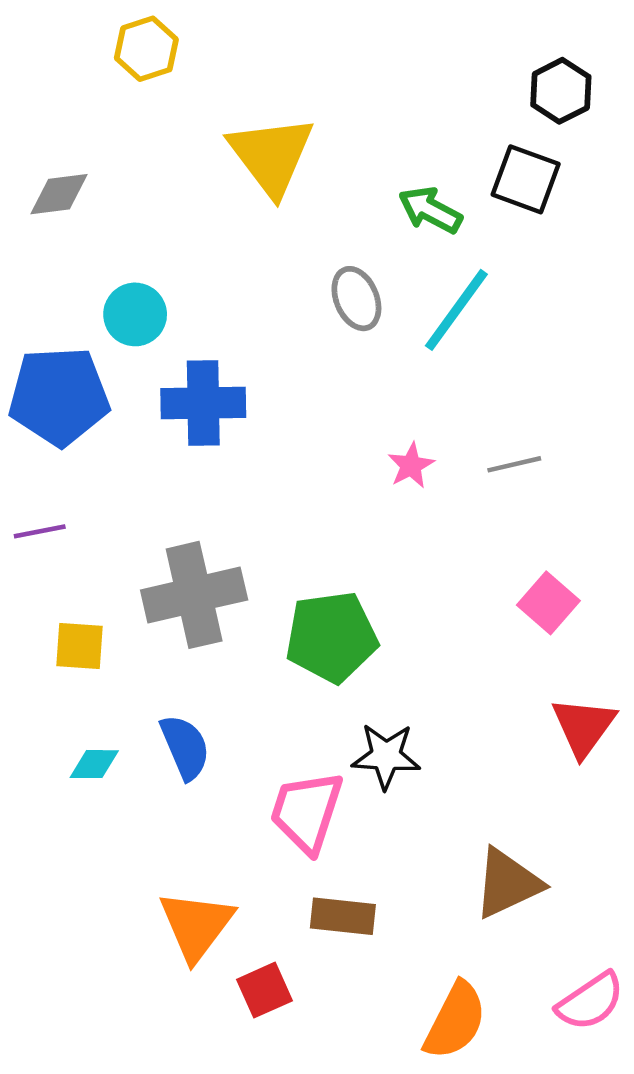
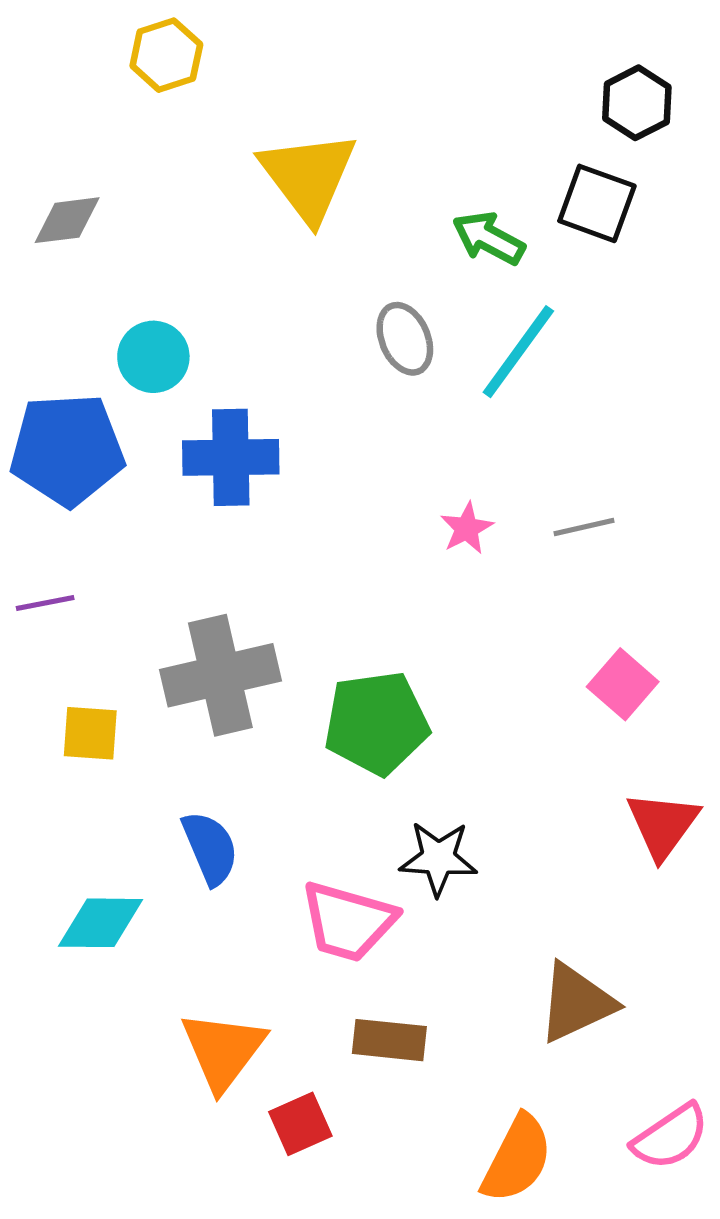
cyan diamond: (94, 764) -> (101, 923), moved, size x1.5
pink trapezoid: (307, 812) -> (348, 921), turned -92

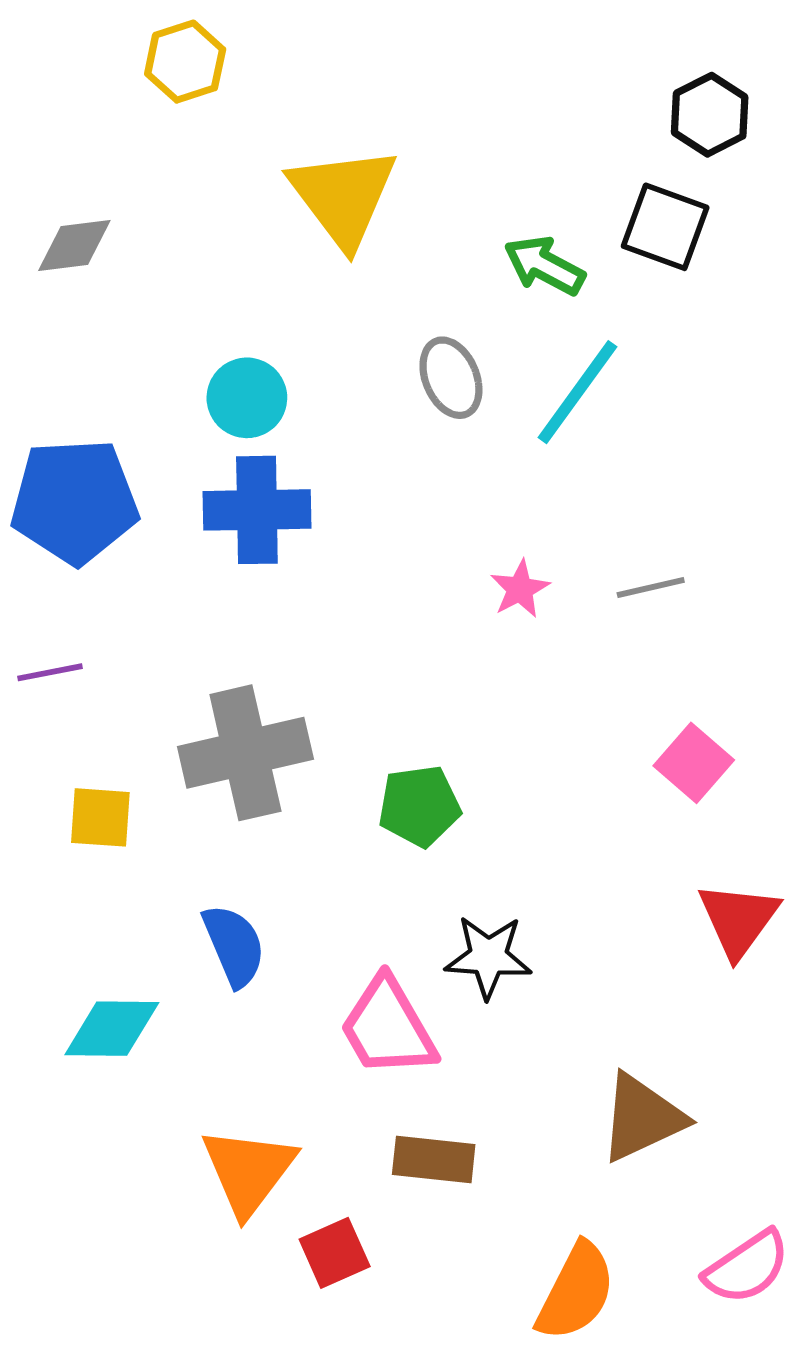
cyan circle: (153, 357) -> (247, 398), moved
green pentagon: (376, 723) -> (419, 806), size x0.7
pink trapezoid: (348, 921) -> (388, 1027), turned 44

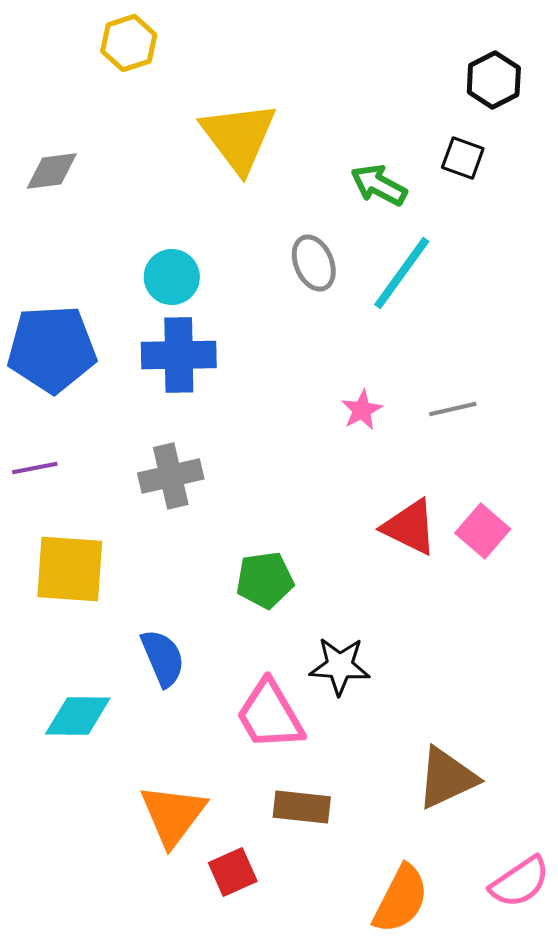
black square: (665, 227) -> (463, 158), size x0.7
gray cross: (245, 753) -> (171, 476), moved, size x0.7
green pentagon: (419, 806) -> (265, 580), moved
yellow square: (100, 817) -> (70, 569), size x1.6
red triangle: (738, 919) -> (410, 527), moved, turned -40

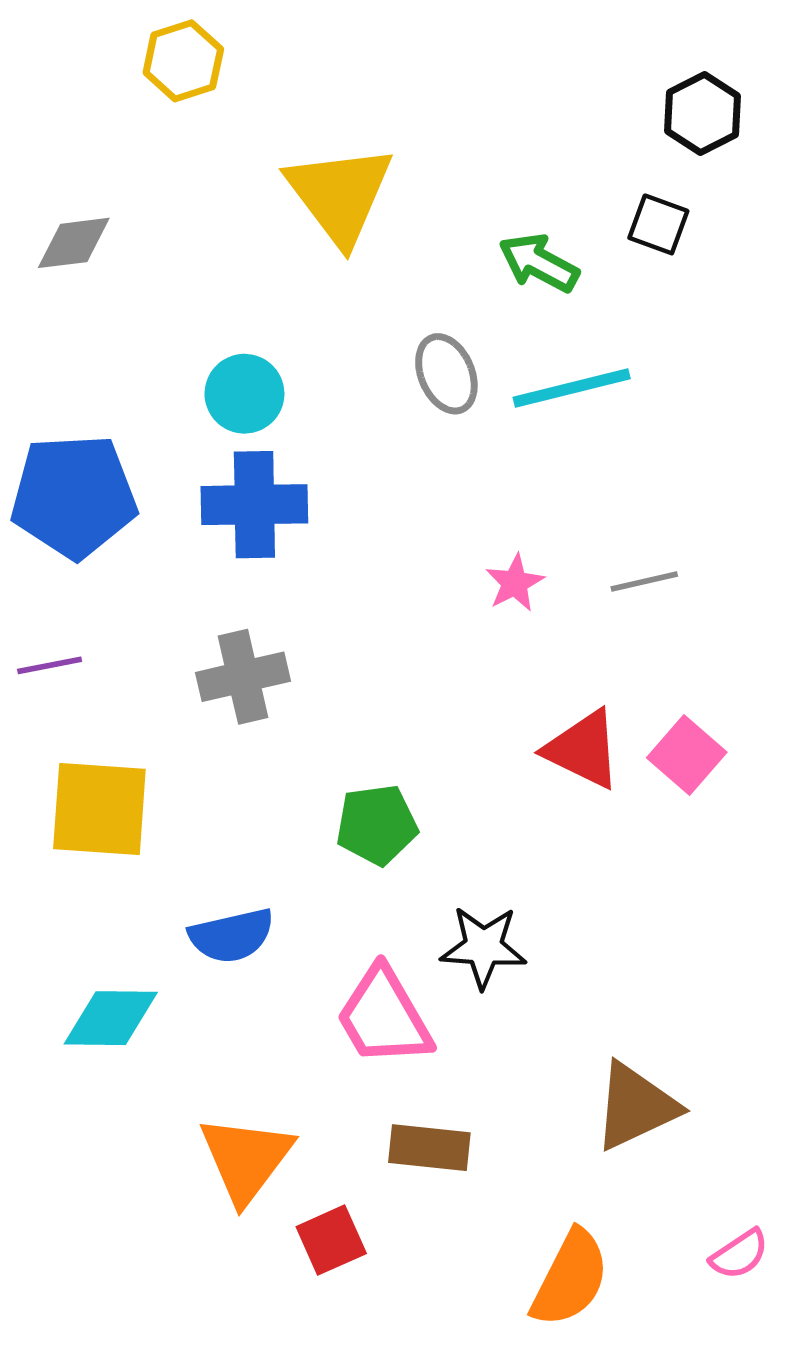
cyan line: (402, 273) -> (572, 388), turned 40
blue semicircle: (163, 658) -> (232, 936), turned 100
pink semicircle: (520, 882) -> (739, 1254), size x0.7

